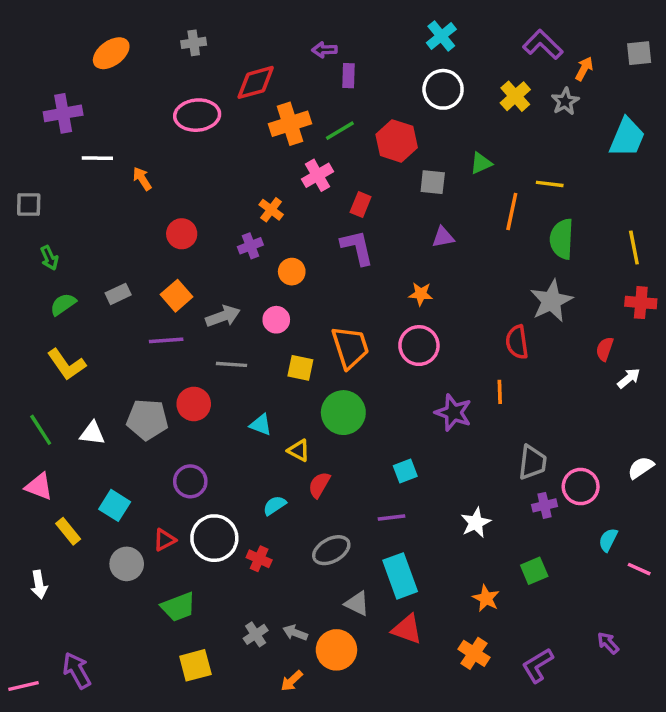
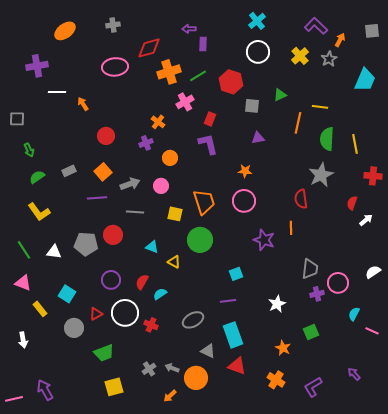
yellow line: (634, 248) -> (355, 144), moved
red semicircle: (319, 485) -> (142, 282), moved

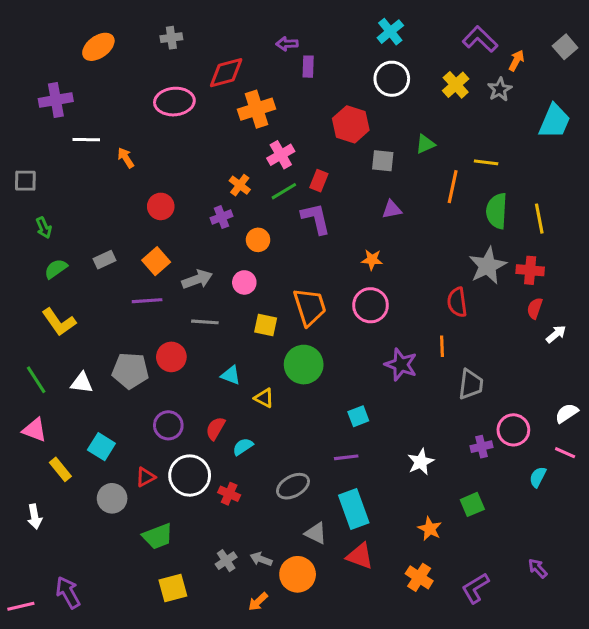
gray square: (372, 31) -> (565, 47), turned -35
green line: (198, 76) -> (284, 191), moved
red cross: (373, 176) -> (530, 270), moved
gray trapezoid: (310, 269) -> (471, 384), moved
pink line: (372, 331) -> (565, 453), moved

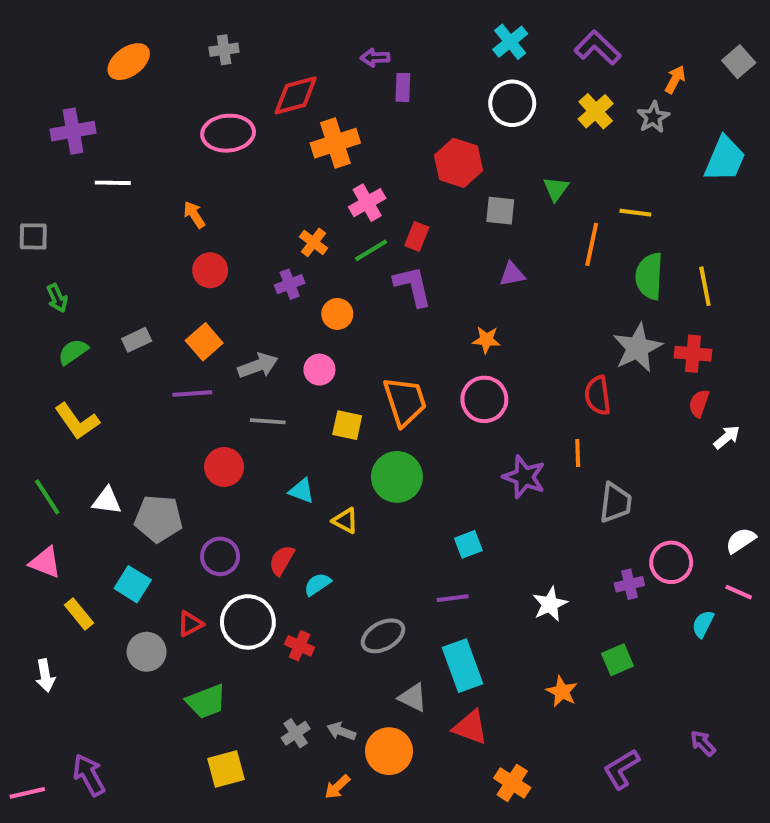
purple L-shape: (480, 39) -> (598, 48), moved
green triangle: (425, 144) -> (556, 189), turned -30
orange arrow: (126, 158) -> (194, 215), moved
gray pentagon: (130, 371) -> (158, 519), moved
orange cross: (419, 577) -> (512, 783), moved

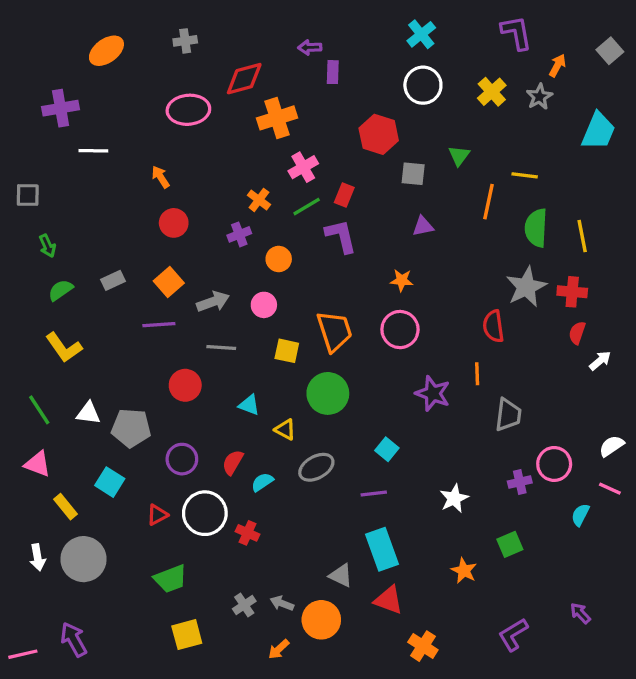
purple L-shape: (598, 48) -> (516, 33), moved, turned 36
cyan square: (468, 544) -> (387, 449), turned -30
gray ellipse: (383, 636) -> (316, 467), moved
gray circle: (147, 652) -> (83, 559), moved, size x1.4

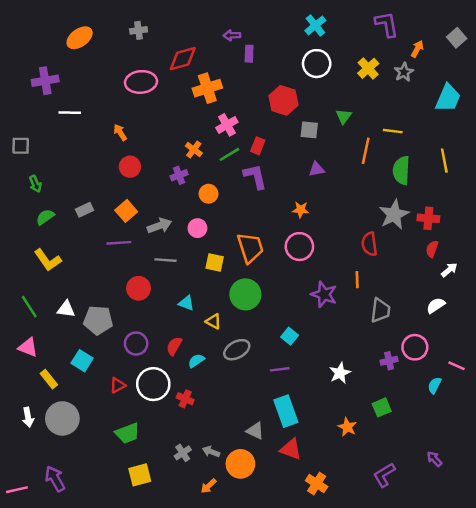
yellow line: (582, 236) -> (444, 161), moved
white semicircle: (612, 446) -> (436, 305), moved

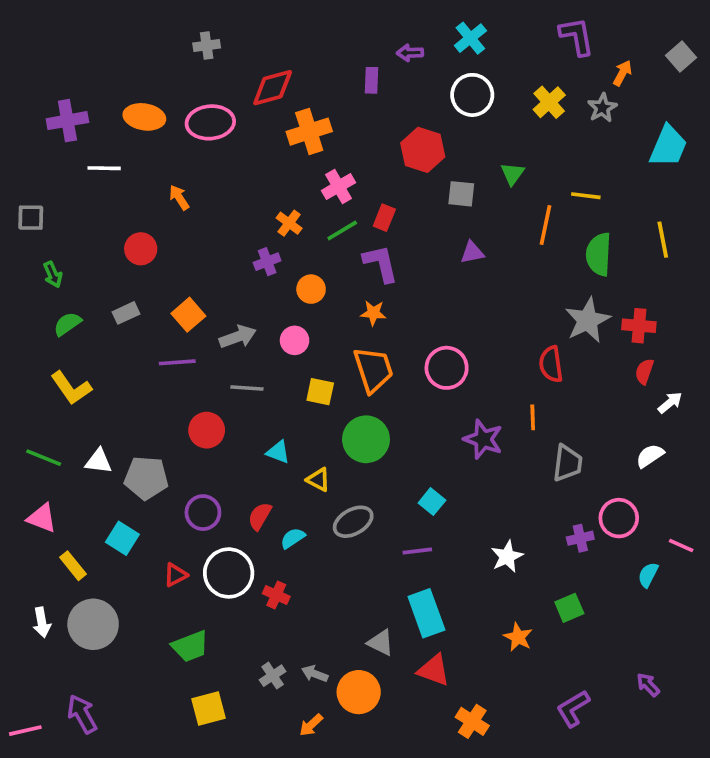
purple arrow: (232, 35) -> (410, 53), moved
orange ellipse: (80, 38) -> (144, 117), moved, turned 45
red circle: (130, 167) -> (141, 249), moved
orange star: (301, 210) -> (373, 313), moved
green line: (29, 307) -> (44, 458), turned -35

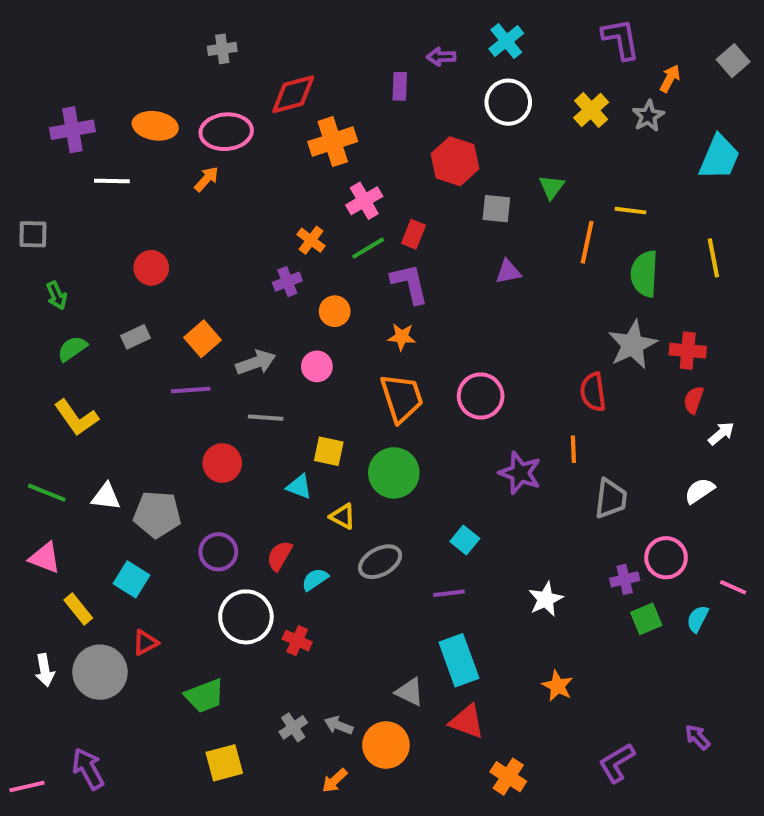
orange arrow: (179, 197) -> (206, 179), moved, turned 75
yellow square: (320, 392) -> (329, 451), moved
red triangle: (175, 575) -> (145, 643), moved
green square: (569, 608) -> (646, 619), moved

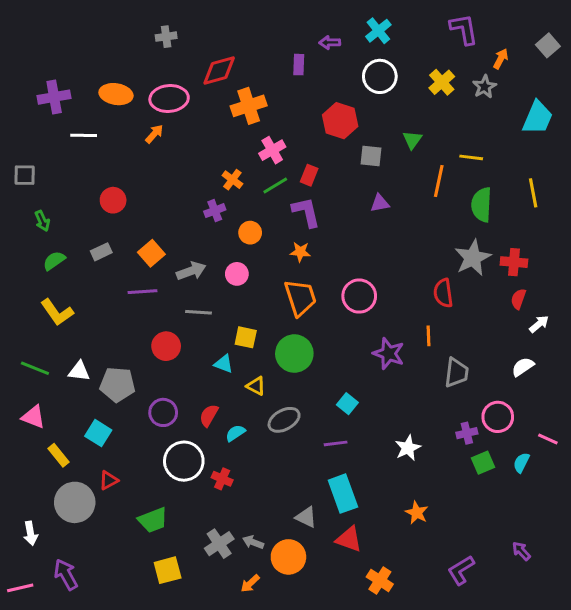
white arrow: (45, 670) -> (30, 533), moved
gray cross: (293, 727) -> (219, 544), size x1.4

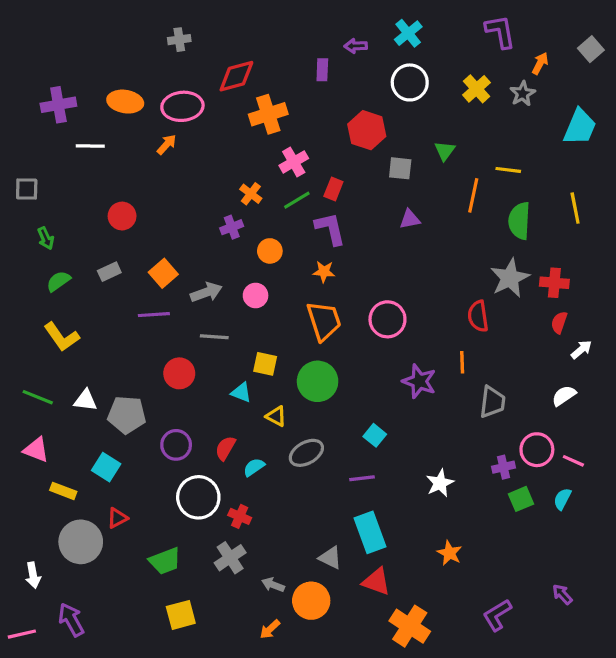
pink line: (548, 439) -> (573, 461), moved
yellow rectangle: (59, 455) -> (63, 491), turned -30
gray cross: (219, 544) -> (230, 558), moved
orange cross: (380, 581) -> (410, 626), size x1.4

